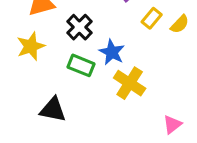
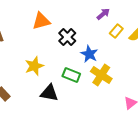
yellow star: (31, 46) -> (34, 66), moved
green rectangle: (81, 65) -> (71, 75), moved

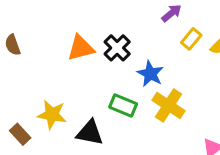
orange triangle: (41, 21) -> (81, 48), moved
yellow star: (34, 66) -> (52, 115), moved, turned 30

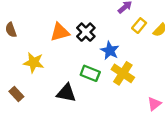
yellow star: (52, 115) -> (34, 62), moved

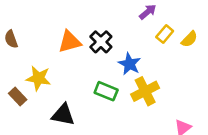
yellow cross: (123, 73) -> (145, 91), turned 30
black triangle: (66, 93) -> (63, 115), moved
brown rectangle: (16, 94) -> (18, 96), moved

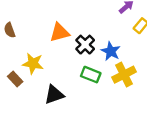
black cross: (101, 42) -> (85, 45), moved
black triangle: (63, 115) -> (54, 95), turned -30

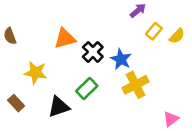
green rectangle: (91, 75) -> (87, 88), moved, turned -66
brown rectangle: (15, 79) -> (16, 103), moved

